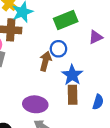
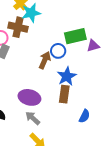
green rectangle: (66, 20) -> (75, 36), moved
blue semicircle: (98, 102) -> (84, 116), moved

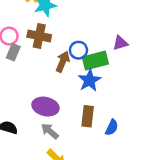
brown cross: (18, 27) -> (39, 36), moved
green rectangle: (75, 36) -> (95, 61), moved
brown rectangle: (64, 94) -> (88, 116), moved

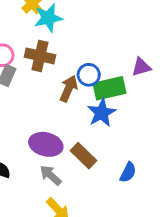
brown rectangle: (88, 116) -> (84, 156), moved, turned -54

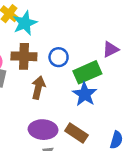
blue circle: (89, 75) -> (59, 57), moved
brown arrow: (69, 89) -> (38, 88), moved

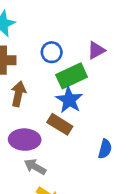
blue circle: (59, 57) -> (52, 52), moved
brown rectangle: (76, 133) -> (60, 124), moved

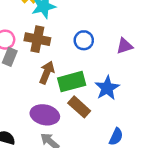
green rectangle: (72, 76) -> (72, 82), moved
blue star: (69, 100) -> (107, 88), moved

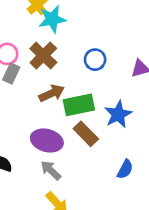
brown cross: (37, 39) -> (43, 55), turned 30
brown arrow: (47, 72) -> (52, 93), turned 40

